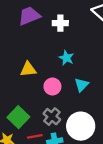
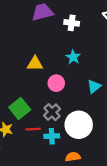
cyan triangle: (81, 85) -> (94, 86), moved

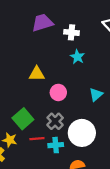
cyan star: (73, 57) -> (77, 57), moved

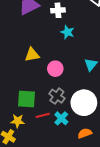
green square: (23, 119) -> (26, 99), turned -36
cyan cross: (56, 145) -> (61, 118), turned -32

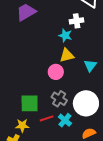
white cross: (58, 10) -> (77, 21), moved
yellow triangle: (32, 55) -> (67, 55), moved

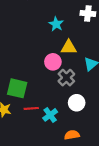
cyan star: (65, 35) -> (56, 24), moved
gray cross: (59, 99) -> (66, 78), moved
white circle: (86, 103) -> (77, 103), size x0.6

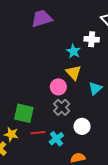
cyan star: (56, 24) -> (73, 51), moved
yellow triangle: (69, 47) -> (74, 72), turned 49
gray cross: (66, 78) -> (62, 107), moved

